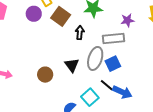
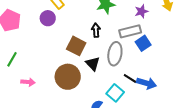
brown square: (61, 16) -> (76, 46), moved
blue square: (113, 64) -> (143, 43), moved
brown circle: (45, 75) -> (68, 77), size x1.6

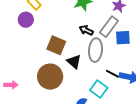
black arrow: (96, 30) -> (86, 30), moved, turned -56
gray rectangle: (130, 31) -> (109, 27), turned -35
blue square: (143, 43) -> (123, 38), turned 35

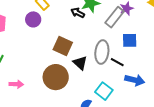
gray rectangle: (109, 27) -> (115, 17), moved
black arrow: (86, 30) -> (78, 13), moved
black line: (112, 74) -> (117, 62), moved

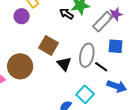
brown circle: (56, 77) -> (20, 66), moved

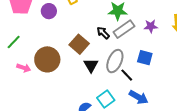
black arrow: (66, 14) -> (103, 33), moved
purple circle: (22, 16) -> (49, 11), moved
gray rectangle: (103, 22) -> (124, 29), moved

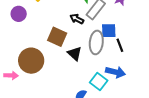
blue square: (145, 58) -> (109, 31), moved
black line: (127, 75) -> (120, 45), moved, turned 40
blue arrow: (139, 97) -> (116, 72), moved

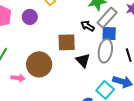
blue square: (109, 31) -> (109, 33), moved
brown square: (57, 37) -> (67, 42), turned -30

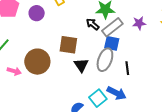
black arrow: (88, 26) -> (93, 24), moved

